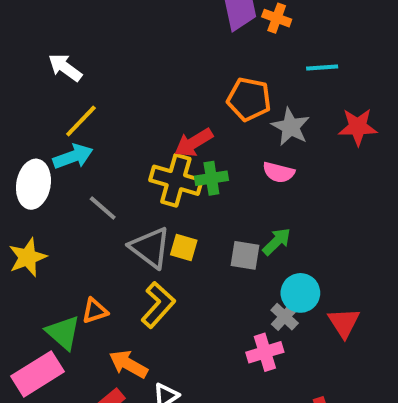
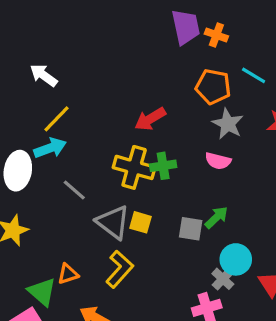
cyan line: (322, 68) -> (254, 75), turned 35
orange pentagon: (249, 99) -> (213, 87), moved
red arrow: (194, 143) -> (150, 119), moved

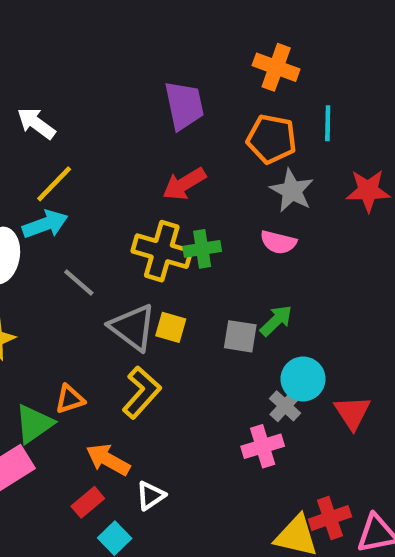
purple trapezoid: (186, 27) -> (184, 105), moved
orange cross: (216, 35) -> (276, 67), size x1.4
cyan line: (254, 75) -> (328, 123), turned 60
green triangle: (42, 292) -> (34, 424), turned 44

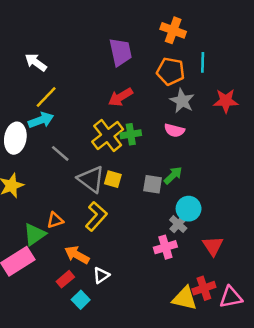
yellow cross: (162, 251) -> (108, 136), turned 36
red triangle: (352, 413) -> (213, 246), moved

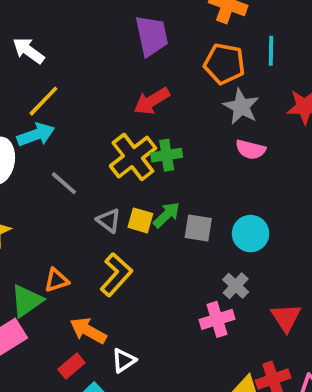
pink semicircle: (174, 130) -> (251, 150), moved
green arrow: (173, 175) -> (167, 215), moved
gray triangle: (91, 179) -> (109, 220), size x0.6
cyan circle: (189, 209) -> (251, 234), moved

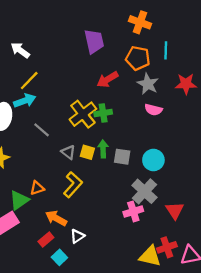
red arrow: (152, 101) -> (108, 79), moved
green arrow: (167, 215) -> (103, 149), turned -48
gray cross: (236, 286) -> (144, 191), size x1.6

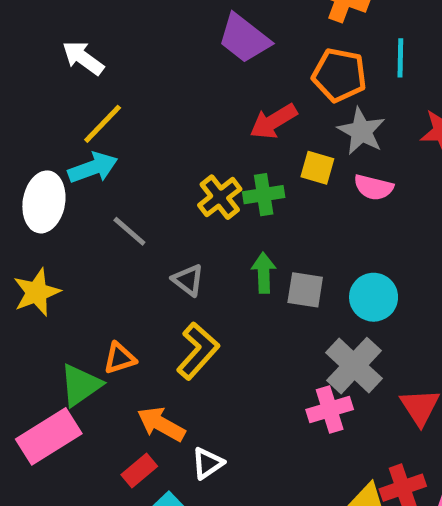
purple trapezoid: (94, 41) -> (244, 38), turned 140
yellow cross: (83, 114) -> (220, 197), size x0.7
yellow square: (87, 152) -> (317, 168), moved

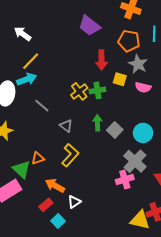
red arrow: (273, 121) -> (102, 60), turned -60
gray square: (305, 290) -> (115, 130), turned 35
green triangle: (81, 385) -> (22, 169), turned -42

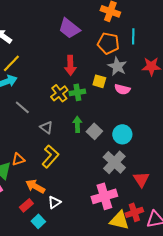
red arrow: (102, 60) -> (70, 65), moved
pink cross: (125, 179) -> (104, 196), moved, size x1.4

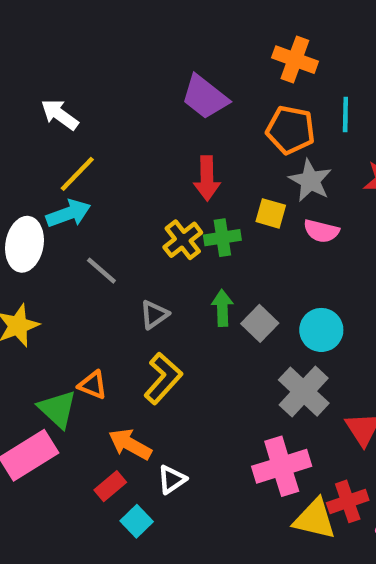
gray triangle: (46, 127) -> (154, 315), turned 48
orange triangle: (18, 159) -> (93, 385), turned 40

